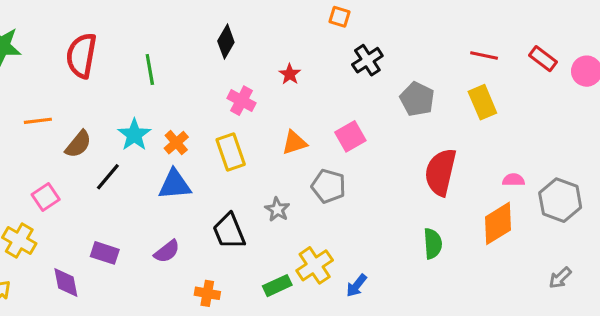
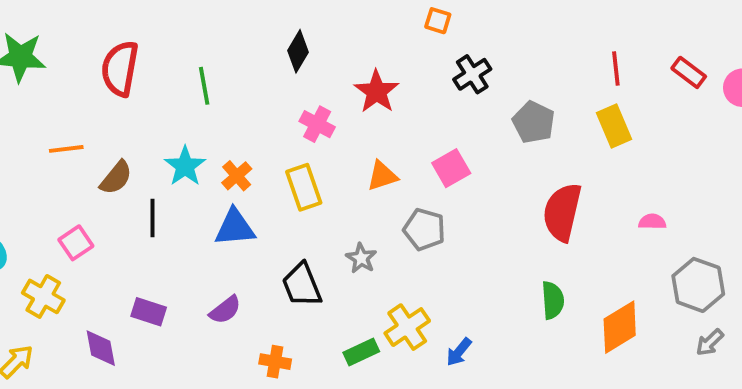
red line: (484, 56) -> (616, 69), turned 72
red star: (290, 74) -> (377, 92), size x1.6
black line: (108, 177) -> (152, 218), turned -40
gray hexagon: (560, 200) -> (698, 285), moved
orange diamond: (498, 223) -> (620, 327), moved

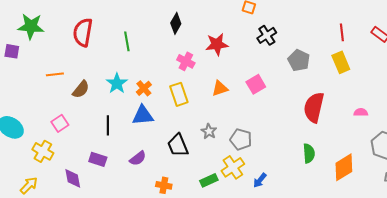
red star: (377, 92) -> (217, 44), turned 30
black line: (152, 218) -> (108, 125), moved
gray pentagon: (424, 229) -> (241, 139), moved

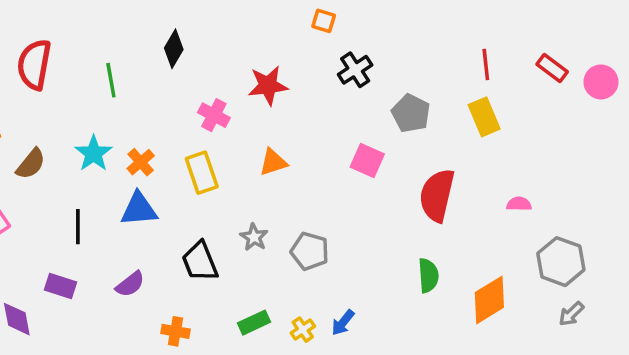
black diamond: (176, 23) -> (174, 49), moved
pink square: (256, 84) -> (367, 160), moved, turned -36
yellow cross: (233, 167) -> (303, 330), moved, size x0.6

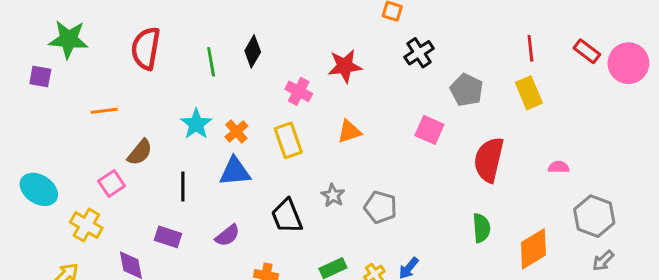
black diamond: (174, 49) -> (253, 51), moved
pink circle: (601, 82) -> (628, 63), size x1.4
brown semicircle: (31, 164) -> (140, 152), moved

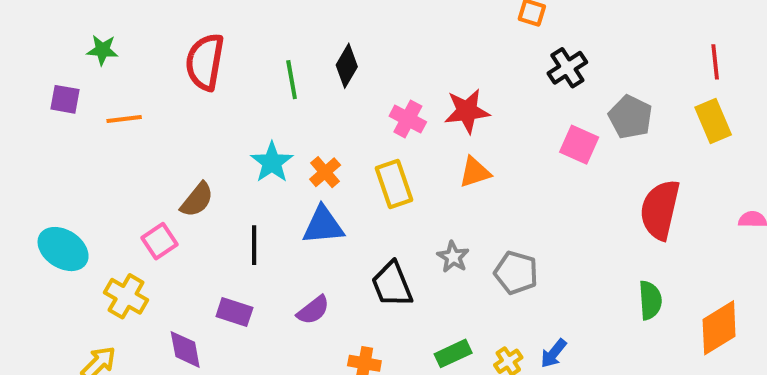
green star: (69, 39) -> (102, 50), size x0.6
red star: (345, 66) -> (467, 111), moved
orange line: (104, 111) -> (124, 119), moved
pink square: (429, 130) -> (579, 145), moved

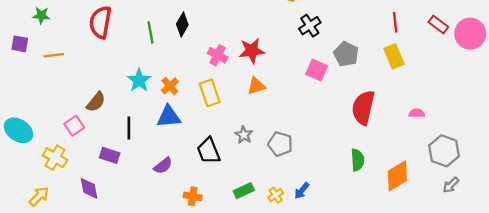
purple rectangle: (234, 312) -> (110, 155), moved

